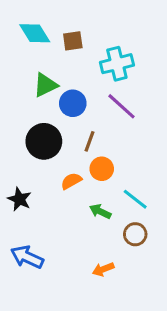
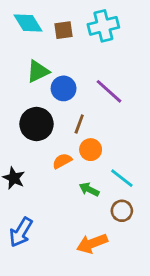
cyan cross: (117, 64) -> (103, 26), moved
blue arrow: (27, 257) -> (21, 232), turned -84
orange arrow: (103, 269) -> (92, 244), size x1.5

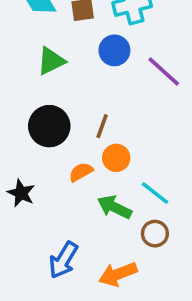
blue circle: (64, 88) -> (114, 50), moved
purple line: (109, 91) -> (164, 72), moved
green arrow: (89, 189) -> (114, 207), size x1.4
blue arrow: (21, 232) -> (63, 260), moved

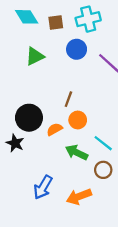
black circle: (49, 126) -> (29, 118), moved

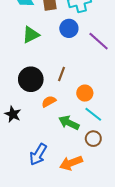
black circle: (29, 118) -> (31, 79), moved
orange circle: (78, 120) -> (85, 93), moved

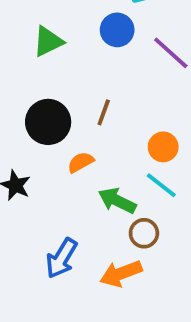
orange circle: (85, 93) -> (163, 147), moved
brown circle: (93, 139) -> (144, 233), moved

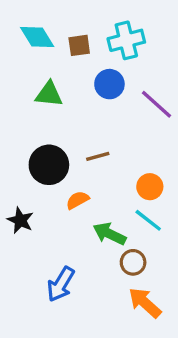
green triangle: (48, 41) -> (49, 94), turned 32
brown line: (104, 112) -> (98, 156), turned 55
orange arrow: (121, 274) -> (145, 303), moved, turned 63

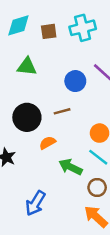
cyan diamond: (37, 37) -> (18, 25), turned -75
blue circle: (109, 84) -> (75, 81), moved
brown circle: (133, 262) -> (97, 187), moved

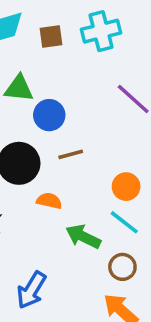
blue circle: (75, 81) -> (49, 115), moved
orange semicircle: (48, 143) -> (49, 201), turned 42

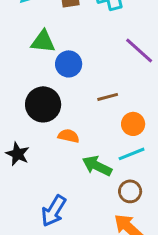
brown line: (71, 154) -> (108, 97), moved
cyan line: (124, 222) -> (132, 154), turned -60

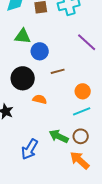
brown line: (108, 97) -> (58, 71), moved
green arrow: (97, 166) -> (59, 136), moved

